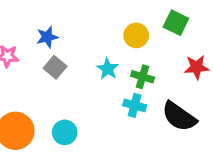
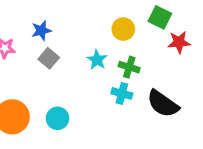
red star: (197, 67) -> (179, 42), moved

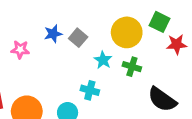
yellow circle: (123, 29) -> (127, 32), size x1.5
gray square: (49, 58) -> (78, 38), moved
cyan cross: (122, 93) -> (90, 90), moved

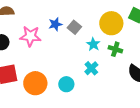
pink star: (20, 50) -> (30, 36), size x1.5
cyan cross: (90, 90) -> (91, 68), moved, turned 32

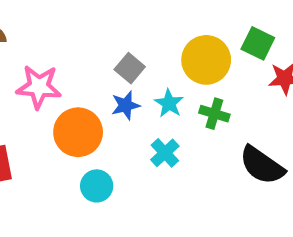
blue star: (55, 24) -> (126, 105), moved
orange circle: (35, 83) -> (78, 132), moved
cyan circle: (66, 84) -> (97, 186), moved

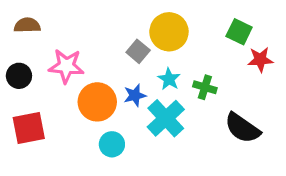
yellow circle: (206, 60) -> (169, 32), moved
blue star: (126, 105) -> (135, 95), moved
cyan cross: (165, 153) -> (166, 118), size x1.6

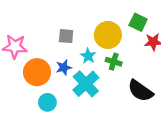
yellow circle: (169, 32) -> (108, 35), moved
gray square: (138, 51) -> (66, 36), turned -35

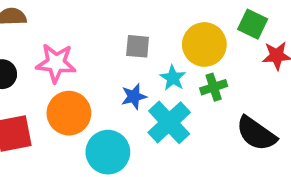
green cross: (114, 62) -> (214, 87), turned -35
orange circle: (37, 72) -> (69, 113), moved
cyan circle: (47, 102) -> (108, 152), size x1.5

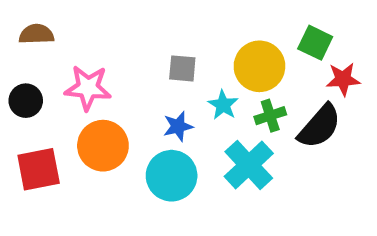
cyan cross: (169, 122) -> (249, 165), moved
black semicircle: (256, 134) -> (320, 126), moved, turned -84
cyan circle: (108, 152) -> (172, 176), moved

